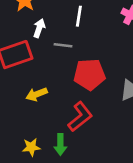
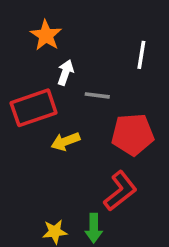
white line: (79, 16) -> (141, 55), moved
yellow arrow: (37, 94) -> (65, 141), moved

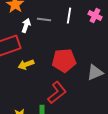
gray line: (97, 95) -> (44, 20), moved

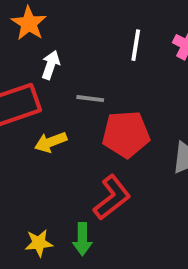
gray line: (44, 20) -> (90, 99), moved

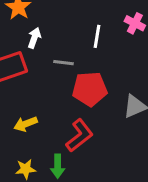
white line: (136, 45) -> (97, 36), moved
yellow arrow: (51, 142) -> (26, 124), moved

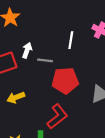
white arrow: (34, 38) -> (27, 50), moved
yellow arrow: (26, 124) -> (16, 97), moved

